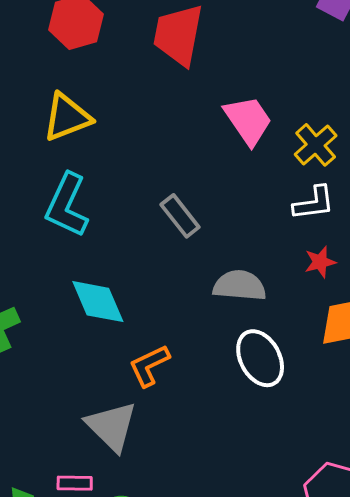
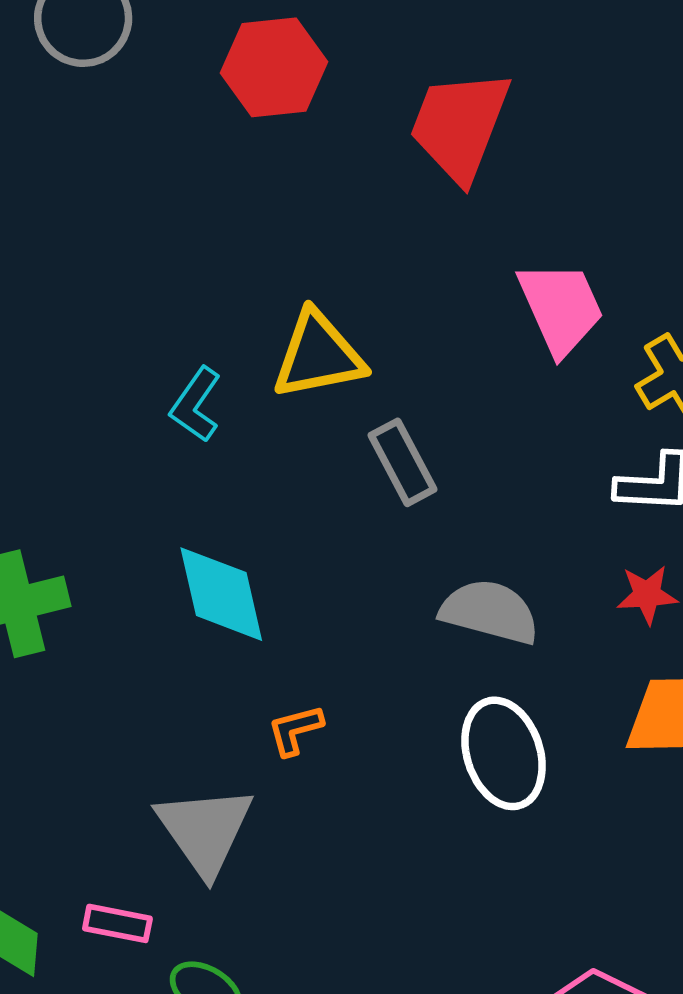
yellow triangle: (67, 117) -> (318, 355), moved
cyan L-shape: (67, 205) -> (196, 405), size x0.6
orange L-shape: (149, 366) -> (295, 730), size x0.7

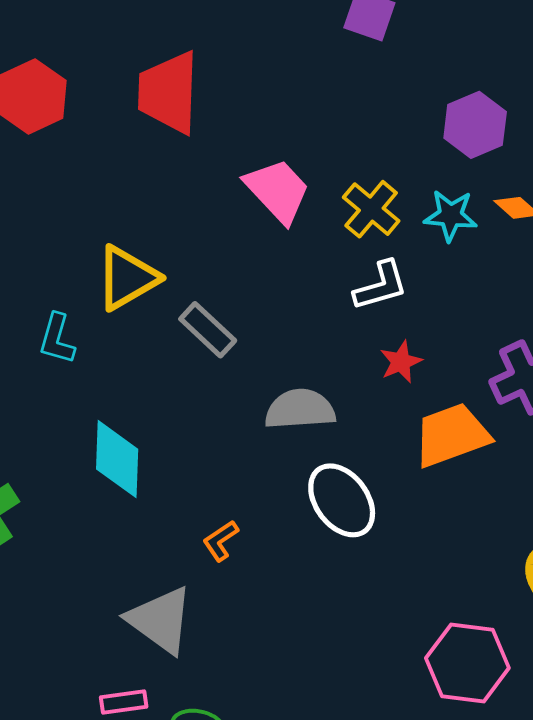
cyan diamond: (221, 594) -> (117, 459), turned 34
orange L-shape: (295, 730) -> (221, 541), moved

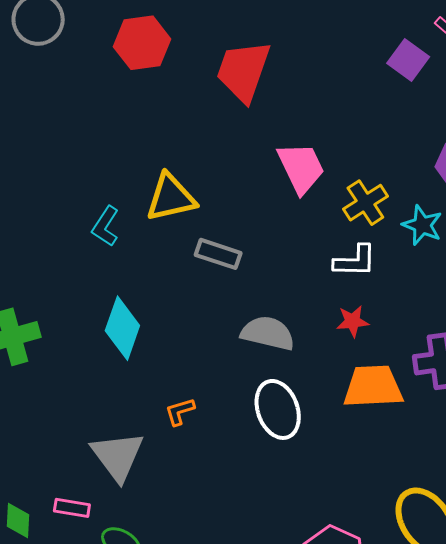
gray rectangle: (208, 330) -> (218, 254), turned -42

